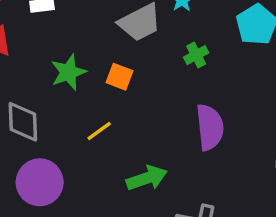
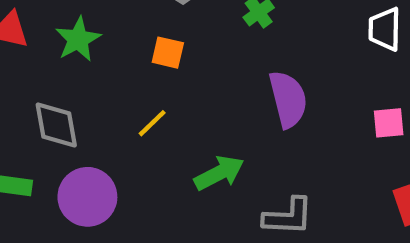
green star: (68, 72) -> (78, 39), moved

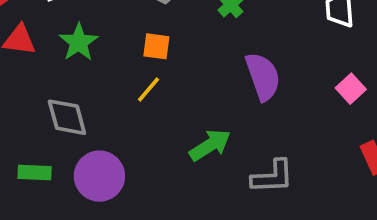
yellow line: (152, 123) -> (148, 90), moved
pink square: (389, 123) -> (351, 89), turned -32

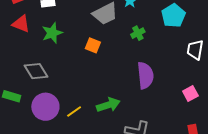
yellow line: (148, 90) -> (74, 111), moved
gray diamond: (67, 117) -> (36, 71), turned -30

